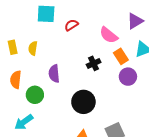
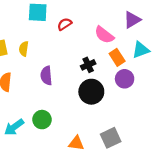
green circle: (35, 95) -> (42, 120), moved
black circle: (83, 102) -> (91, 92), moved

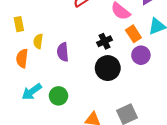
yellow semicircle: (24, 49) -> (38, 41), moved
cyan arrow: (14, 127) -> (32, 92), moved

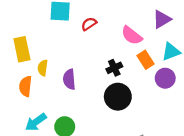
yellow rectangle: (19, 24) -> (22, 49), size x1.5
purple circle: (141, 55) -> (165, 78), moved

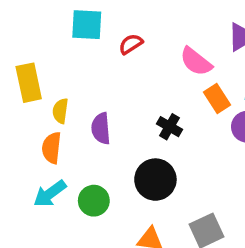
black cross: (114, 68) -> (169, 127), moved, turned -35
orange semicircle: (25, 86) -> (52, 148), moved
black circle: (118, 97) -> (155, 180), moved

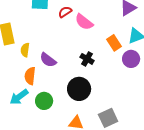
pink semicircle: (196, 62) -> (84, 22), moved
purple semicircle: (101, 128) -> (48, 60), turned -48
orange semicircle: (52, 148) -> (30, 76), moved

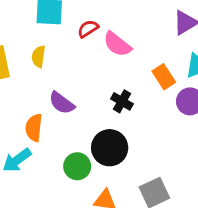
yellow semicircle: (25, 50) -> (39, 57), moved
green circle: (44, 101) -> (77, 166), moved

